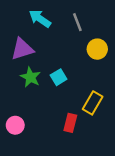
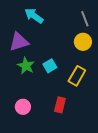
gray line: (77, 22) -> (85, 19), moved
yellow rectangle: (93, 103) -> (77, 76), moved
pink circle: (15, 125) -> (23, 107), moved

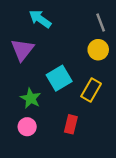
purple triangle: (19, 42) -> (22, 50), turned -35
green star: (26, 66) -> (31, 98), moved
cyan square: (50, 66) -> (59, 78), size x1.5

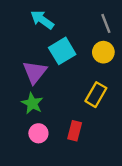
purple triangle: (22, 50) -> (35, 72), moved
cyan square: (59, 78) -> (62, 51), moved
pink circle: (27, 127) -> (38, 133), moved

